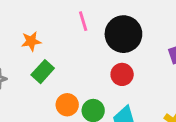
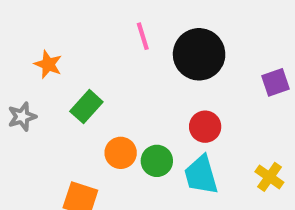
orange star: (31, 41) -> (48, 64), moved, turned 30
red circle: (122, 74) -> (205, 127), moved

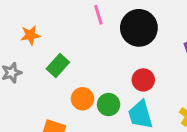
orange star: (48, 64) -> (30, 35), turned -30

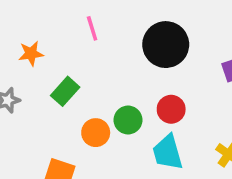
pink line: (98, 15) -> (92, 28), moved
green circle: (109, 105) -> (128, 120), moved

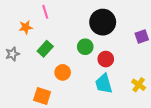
pink line: (92, 28) -> (45, 12), moved
green circle: (128, 120) -> (85, 47), moved

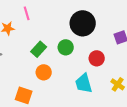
green rectangle: (45, 49) -> (39, 49), moved
red circle: (106, 59) -> (97, 58), moved

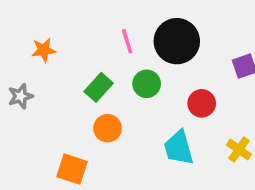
pink line: (27, 13) -> (127, 41), moved

